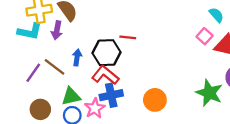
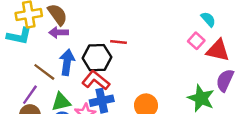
purple arrow: (57, 30) -> (59, 32), moved, turned 78
blue arrow: (77, 57) -> (67, 62), size x1.5
purple line: (33, 73) -> (30, 95), moved

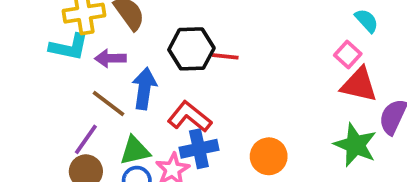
purple arrow: (59, 32) -> (110, 58), moved
red triangle: (218, 50) -> (359, 85), moved
black hexagon: (97, 58) -> (191, 49), moved

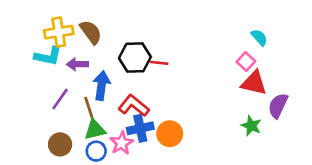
brown line: (108, 104) -> (89, 110), moved, turned 35
purple line: (86, 139) -> (60, 99), moved
green star: (355, 145) -> (251, 126), size x0.7
orange circle: (269, 156) -> (170, 134), moved

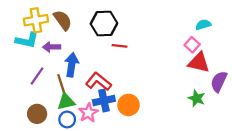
cyan semicircle: (259, 37) -> (203, 25), turned -64
black hexagon: (135, 57) -> (104, 24), moved

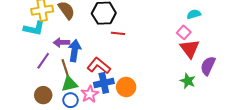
purple arrow: (52, 47) -> (61, 43), moved
red triangle: (199, 63) -> (190, 49), turned 40

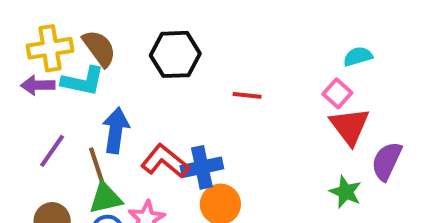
cyan L-shape: (34, 28) -> (83, 81), moved
red line: (118, 33) -> (247, 95), moved
purple arrow: (61, 43) -> (38, 85), moved
blue cross: (104, 83) -> (202, 167), moved

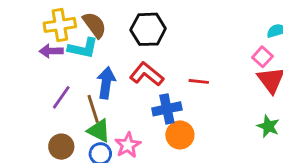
red line: (247, 95) -> (199, 81), moved
red L-shape: (165, 161) -> (147, 74), moved
green triangle: (105, 198) -> (99, 131), turned 40

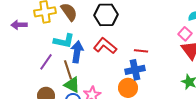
cyan L-shape: (83, 48) -> (64, 41), moved
purple arrow: (51, 51) -> (19, 25), moved
blue cross: (167, 109) -> (135, 70), moved

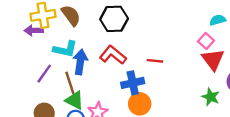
purple arrow: (19, 25) -> (34, 31), moved
blue cross: (135, 70) -> (133, 83), moved

